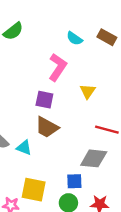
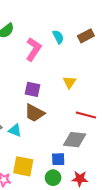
brown rectangle: (107, 37) -> (86, 36), turned -56
cyan semicircle: (74, 38) -> (58, 37), turned -152
pink L-shape: (58, 67) -> (34, 49), moved

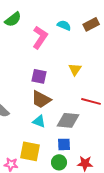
cyan semicircle: (58, 37) -> (64, 25), turned -40
cyan triangle: (15, 130) -> (39, 121), moved
gray diamond: (75, 140) -> (68, 120), moved

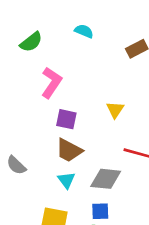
cyan semicircle: (64, 25) -> (84, 31), moved
pink L-shape: (40, 37) -> (51, 83), moved
cyan triangle: (39, 121) -> (66, 180), turned 32

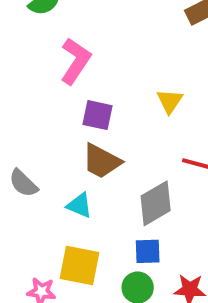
gray diamond: (106, 179) -> (156, 203), turned -36
cyan triangle: (66, 180) -> (79, 205), moved, turned -30

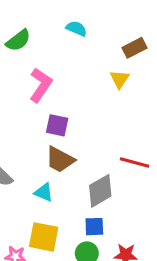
yellow triangle: (170, 101) -> (120, 79), moved

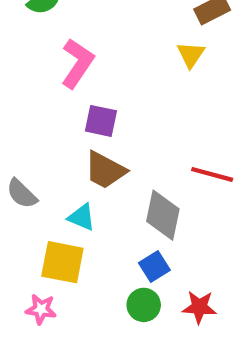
gray diamond: (100, 191) -> (163, 215), turned -48
blue square: (94, 227) -> (154, 266), turned -30
yellow square: (44, 237) -> (62, 262), moved

